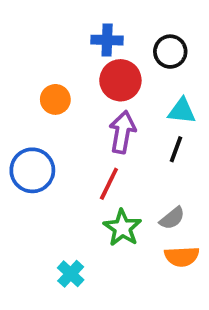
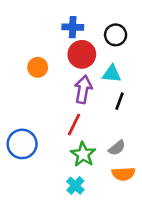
cyan triangle: (182, 111) -> (112, 74), moved
blue circle: (32, 170) -> (22, 144), moved
cyan cross: (71, 274) -> (75, 186), moved

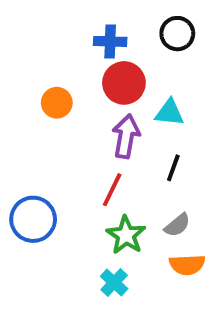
black circle: (116, 35) -> (177, 34), moved
black line: (119, 101) -> (173, 168), moved

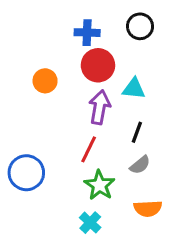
gray semicircle: (177, 225) -> (140, 165), moved

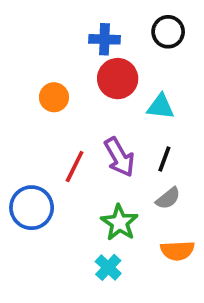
purple arrow: (100, 107) -> (119, 157), moved, turned 140
red line: (89, 149) -> (75, 166), moved

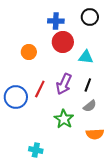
purple arrow: (119, 157) -> (64, 84), turned 55
blue circle: (32, 208) -> (16, 97), moved
cyan cross: (108, 267) -> (36, 150), moved, turned -32

